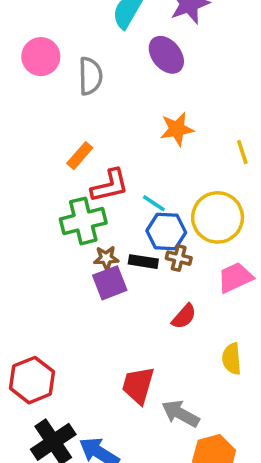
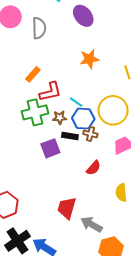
brown star: (106, 258) -> (60, 118), moved

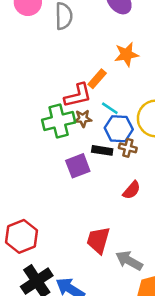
orange rectangle: (33, 74) -> (97, 79), moved
brown star: (60, 118) -> (83, 118), moved

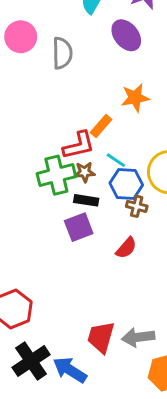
black rectangle: (102, 150) -> (86, 200), moved
red semicircle: (132, 190) -> (126, 248), moved
red trapezoid: (98, 240) -> (101, 337), moved
gray arrow: (129, 261) -> (138, 337), turned -36

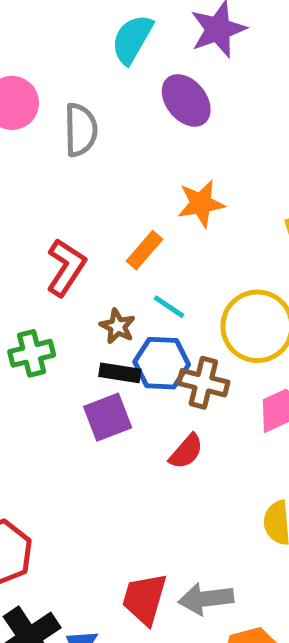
red L-shape: (79, 145) -> (66, 267), moved, turned -44
brown star: (85, 172) -> (117, 326), turned 30
green cross: (56, 175) -> (32, 353), moved, size x0.7
blue hexagon: (126, 184) -> (162, 363), moved
brown cross: (137, 206) -> (203, 383), size x1.4

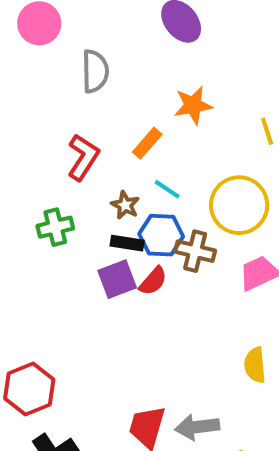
gray semicircle: (81, 130) -> (95, 71), moved
red semicircle: (186, 451) -> (153, 281), moved

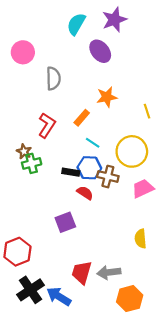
brown star: (125, 205) -> (24, 151), moved
purple square: (117, 279) -> (65, 222), moved
red semicircle: (153, 281) -> (85, 193), turned -98

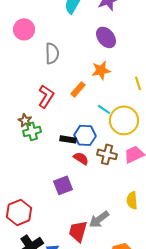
purple ellipse: (100, 51) -> (106, 37), moved
cyan line: (93, 143) -> (104, 109), moved
brown cross: (108, 177) -> (107, 154), moved
gray arrow: (109, 272) -> (99, 219), moved, turned -30

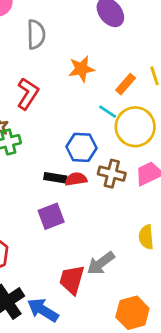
orange star: (101, 70) -> (81, 69), moved
orange rectangle: (78, 89) -> (126, 84), moved
black rectangle: (68, 139) -> (55, 178), moved
red semicircle: (81, 158) -> (76, 179), turned -42

